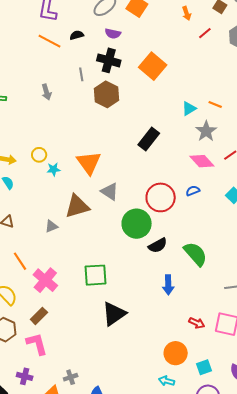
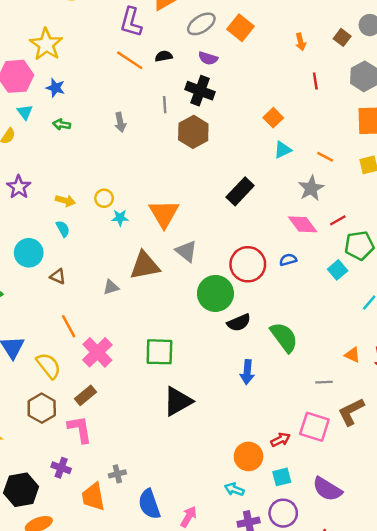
red line: (205, 33) -> (315, 81), moved, turned -64
orange square: (153, 66) -> (273, 118), moved, size x0.6
cyan triangle: (189, 109) -> (283, 150), moved
red arrow: (197, 323) -> (280, 440), moved, turned -56

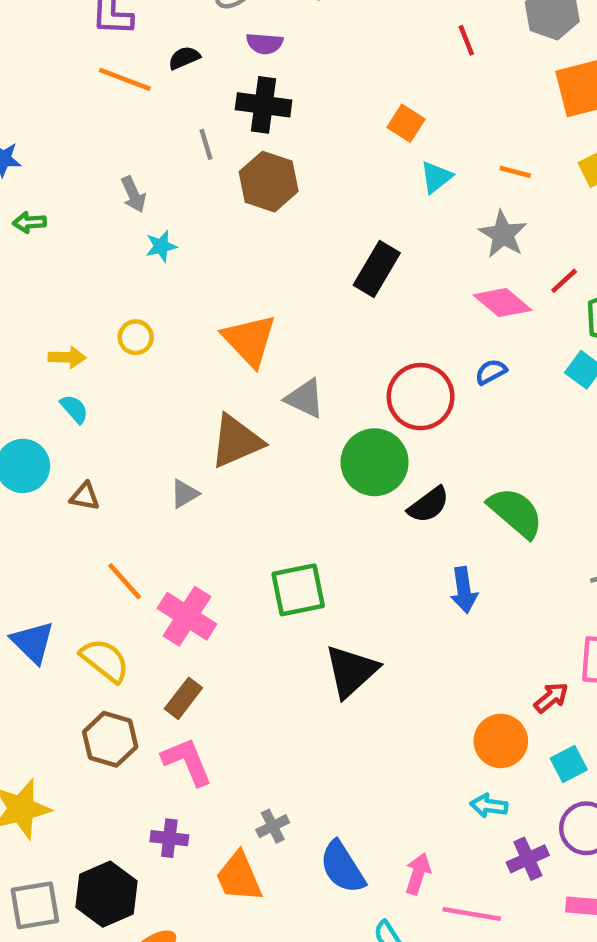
cyan star: (120, 218) -> (161, 246), moved

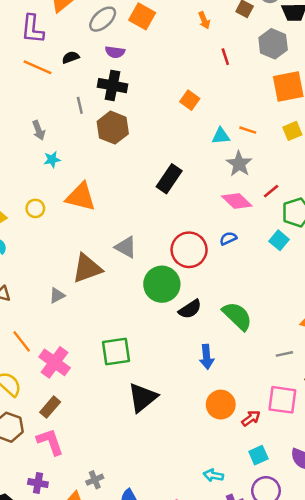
cyan triangle: (436, 177) -> (221, 136), moved, turned 30
orange triangle: (249, 340) -> (81, 197), moved, turned -36
orange circle: (501, 741) -> (221, 405), moved

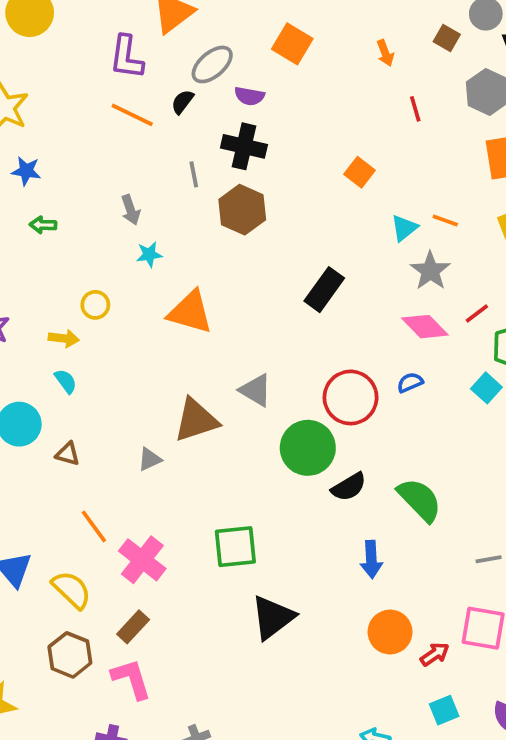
gray ellipse: (103, 19) -> (212, 64), moved
black semicircle: (71, 57) -> (182, 102), turned -35
cyan triangle: (221, 136) -> (404, 228), turned -36
yellow circle: (35, 208) -> (95, 305), moved

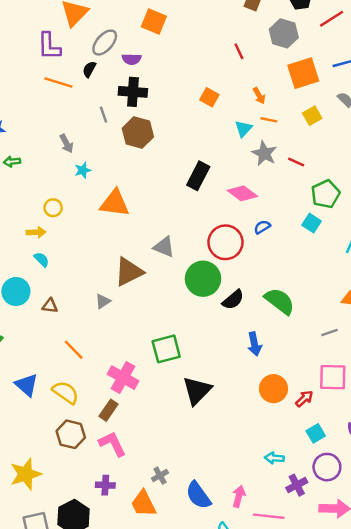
orange arrow: (385, 53) -> (259, 96), moved
red line: (477, 313) -> (296, 162), moved, turned 70
pink diamond: (425, 327) -> (242, 193), moved
pink cross: (142, 560) -> (123, 378), moved

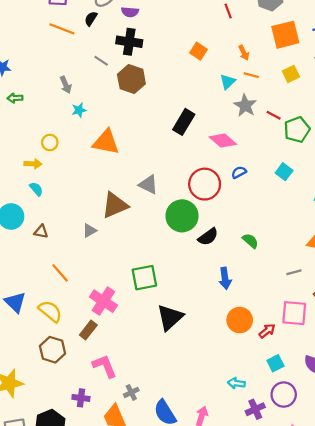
gray line: (104, 115) -> (101, 61), turned -40
green pentagon: (325, 194) -> (297, 130), moved
green semicircle: (280, 301) -> (250, 241), size x0.6
pink L-shape: (112, 444) -> (105, 366), moved

